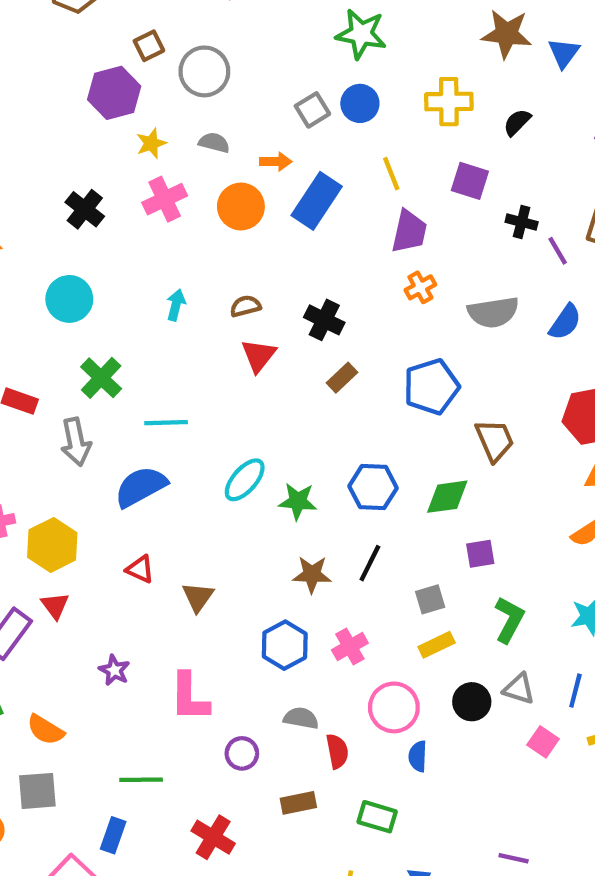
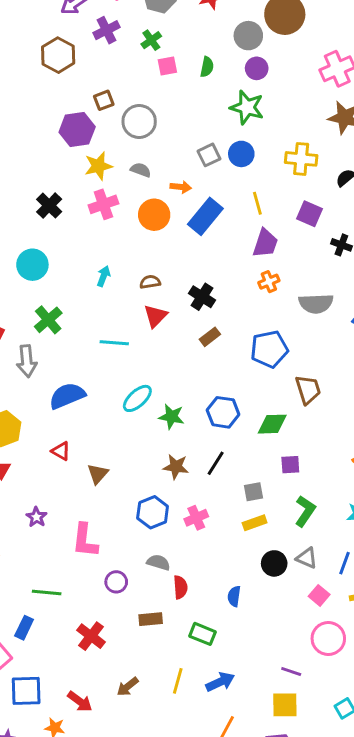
yellow star: (151, 143) -> (98, 166), size x1.4
cyan line: (166, 423) -> (114, 343), moved
pink circle: (394, 707) -> (328, 638), moved

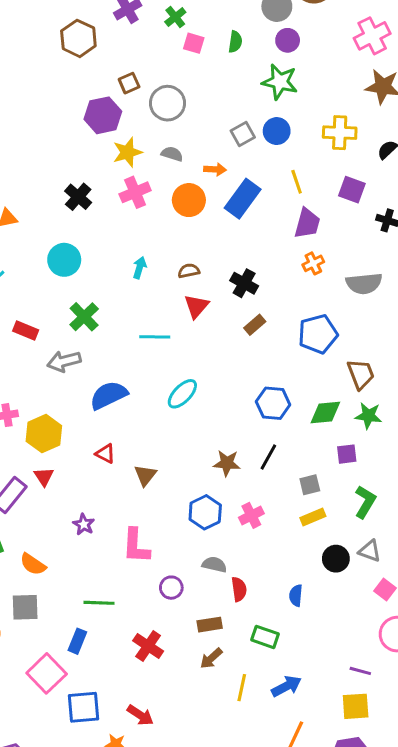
pink square: (167, 66) -> (194, 43), turned 30
gray arrow: (27, 361) -> (64, 361), turned 84
green star: (171, 417) -> (368, 416), moved
brown arrow: (128, 687) -> (211, 658), moved

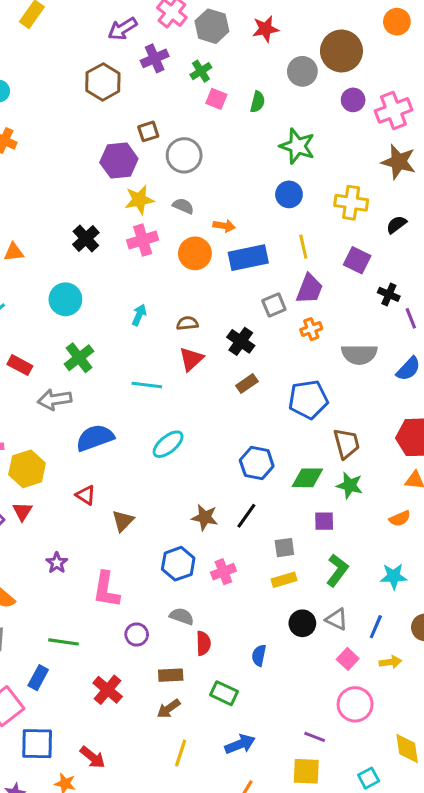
purple circle: (288, 40) -> (353, 100), moved
gray square: (243, 134) -> (274, 305), moved
blue rectangle: (243, 199) -> (248, 258), turned 36
yellow line: (242, 688) -> (181, 753), moved

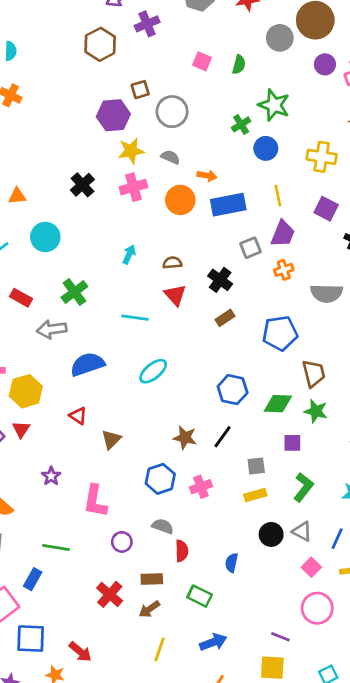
green cross: (201, 71) -> (241, 124), moved
cyan circle: (65, 299) -> (45, 237), moved
red triangle: (191, 359) -> (175, 295), turned -30
red cross: (108, 690) -> (110, 594), moved

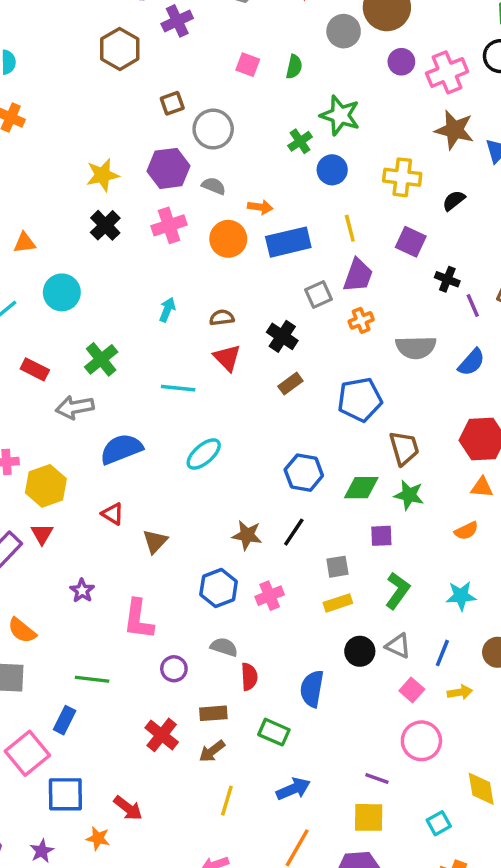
purple hexagon: (113, 115) -> (169, 168), moved
yellow star: (131, 151) -> (102, 175), moved
blue semicircle: (232, 563) -> (312, 689), size x1.5

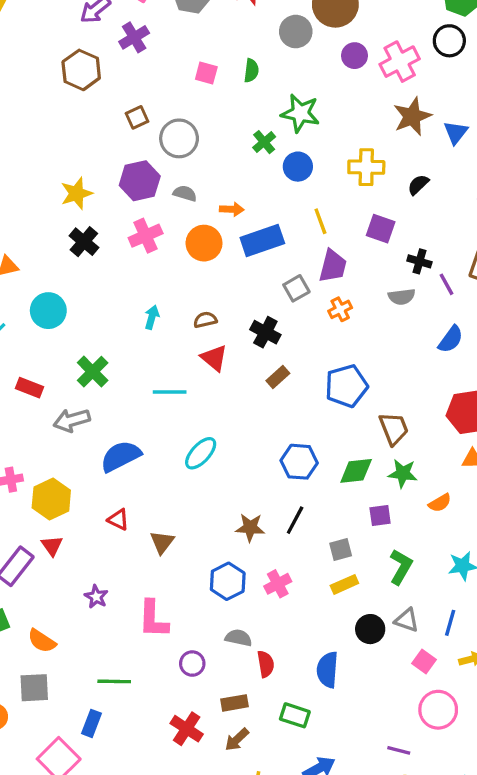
brown star: (454, 130) -> (412, 116), turned -30
gray semicircle: (416, 347) -> (402, 297), moved, size x0.7
orange semicircle: (466, 531) -> (440, 503), moved

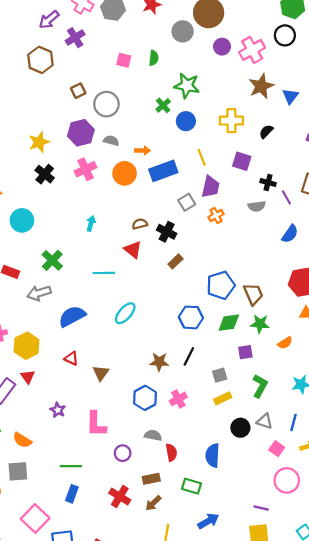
brown semicircle: (205, 320) -> (140, 224), moved
blue pentagon: (346, 386) -> (221, 285), moved
blue rectangle: (91, 723) -> (72, 494), moved

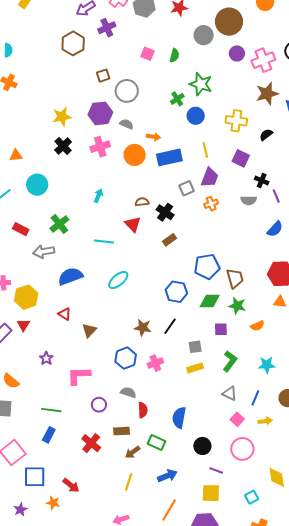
pink L-shape: (96, 424) -> (79, 376), turned 80
black circle: (240, 428) -> (202, 446), moved
brown arrow: (153, 503) -> (133, 452), moved

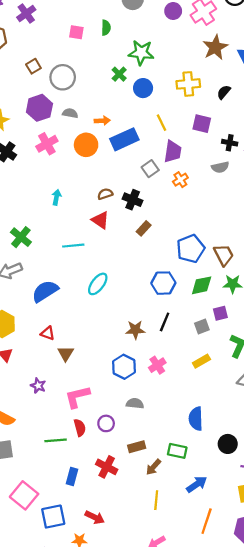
brown triangle: (89, 330) -> (66, 353), moved
gray square: (195, 347) -> (202, 327), moved
red semicircle: (143, 410) -> (80, 428), moved
blue rectangle: (49, 435) -> (72, 476), moved

